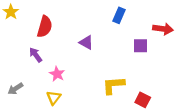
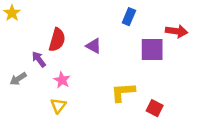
red semicircle: (45, 27) -> (57, 40), moved
purple square: (140, 46) -> (152, 50), size x1.5
gray arrow: (15, 89) -> (18, 79), moved

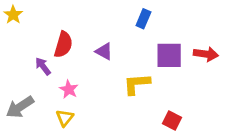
red arrow: (176, 31) -> (206, 54), moved
gray arrow: (18, 79) -> (20, 107), moved, size x1.5
yellow L-shape: (123, 92) -> (137, 84), moved

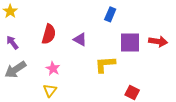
purple arrow: (43, 66) -> (12, 42), moved
gray arrow: (20, 107) -> (15, 70), moved

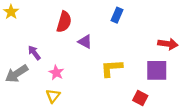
red semicircle: (49, 34) -> (64, 22), moved
purple arrow: (12, 42) -> (34, 53), moved
purple square: (130, 42) -> (157, 70), moved

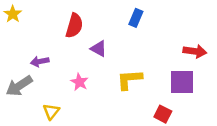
purple arrow: (34, 53) -> (40, 61), turned -64
pink star: (56, 73) -> (79, 82), moved
yellow triangle: (53, 96) -> (51, 112), moved

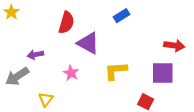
blue rectangle: (136, 18) -> (121, 16), turned 35
purple triangle: (99, 49) -> (88, 43), size x1.5

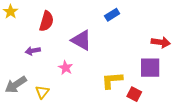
red semicircle: (66, 23) -> (46, 21), moved
yellow L-shape: (116, 71) -> (112, 80), moved
gray arrow: (17, 76) -> (16, 85), moved

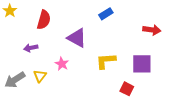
red arrow: (161, 42) -> (152, 30), moved
yellow L-shape: (112, 80) -> (106, 61), moved
yellow triangle: (42, 92) -> (40, 76), moved

